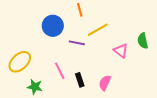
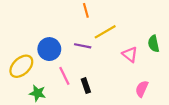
blue circle: (53, 26) -> (49, 49), moved
pink semicircle: (105, 83) -> (142, 89), moved

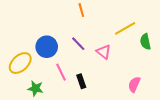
yellow line: (105, 32) -> (125, 28), moved
purple line: (83, 46) -> (78, 44), turned 35
pink triangle: (130, 54) -> (104, 52), moved

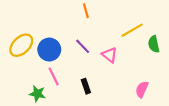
yellow ellipse: (20, 63) -> (21, 45), moved
pink line: (61, 72) -> (54, 76), moved

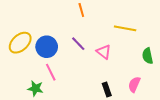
yellow line: (132, 30) -> (125, 28), turned 40
green semicircle: (154, 44) -> (148, 56), moved
black rectangle: (86, 86) -> (107, 90), moved

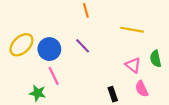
pink triangle: (104, 52) -> (133, 65), moved
pink semicircle: (134, 84) -> (142, 89), turned -49

